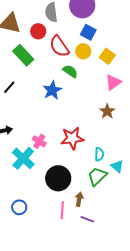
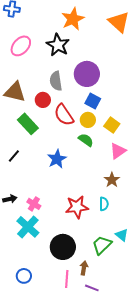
green semicircle: (70, 71) -> (86, 140), moved
pink cross: (39, 141) -> (34, 204), moved
cyan semicircle: (99, 154) -> (104, 204), moved

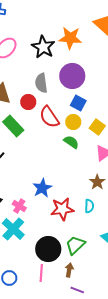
orange star: (73, 19) -> (70, 38), moved, turned 30
blue star: (57, 159) -> (42, 188), moved
green trapezoid: (102, 245) -> (75, 245), moved
pink line: (67, 279) -> (41, 273), moved

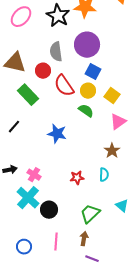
blue star: (42, 188) -> (57, 134), moved, turned -30
red star: (62, 209) -> (77, 178), size x0.6
black circle: (48, 249) -> (49, 210), moved, size x0.7

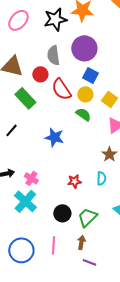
black star: (58, 16) -> (55, 19), turned 30
black circle: (49, 210) -> (62, 213), moved
blue circle: (24, 247) -> (21, 250), size x1.6

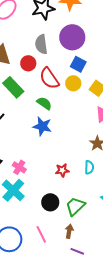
green semicircle: (83, 114) -> (44, 103), moved
pink line: (53, 245) -> (41, 234), turned -30

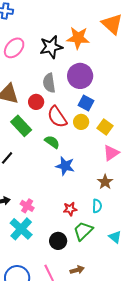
blue star: (42, 126) -> (65, 166), moved
green trapezoid: (75, 206) -> (83, 231), moved
brown arrow: (69, 231) -> (77, 270), turned 64

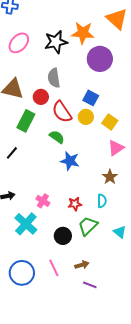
purple circle: (80, 76) -> (100, 59), moved
green rectangle: (21, 126) -> (26, 121), turned 70
pink cross: (27, 206) -> (43, 201), moved

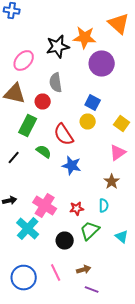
pink ellipse: (19, 43) -> (24, 60), moved
red semicircle: (62, 112) -> (64, 134), moved
yellow square: (110, 122) -> (122, 124), moved
green semicircle: (57, 137) -> (44, 152), moved
pink cross: (43, 201) -> (45, 206), size x1.6

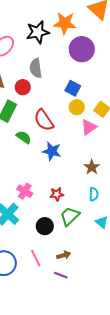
yellow circle: (88, 122) -> (77, 107), moved
pink triangle: (118, 152) -> (89, 127), moved
pink cross: (45, 206) -> (25, 191), size x0.7
cyan semicircle: (104, 206) -> (94, 194), moved
purple line: (92, 290) -> (61, 275), moved

